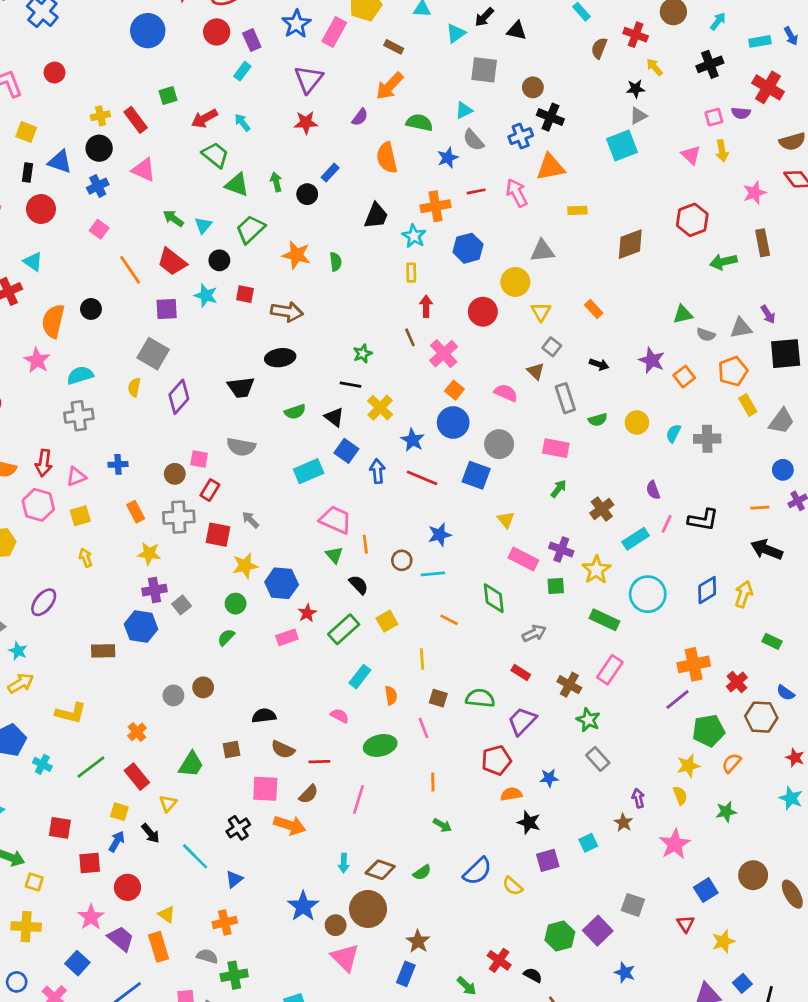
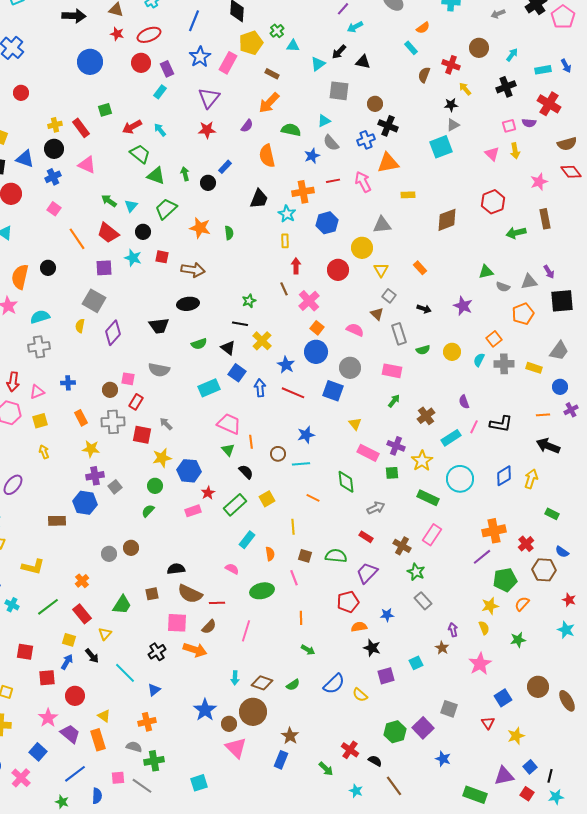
orange square: (684, 377) -> (494, 339), moved
yellow rectangle: (748, 405) -> (534, 368), moved, turned -42
brown semicircle: (283, 750) -> (190, 594), size x1.4

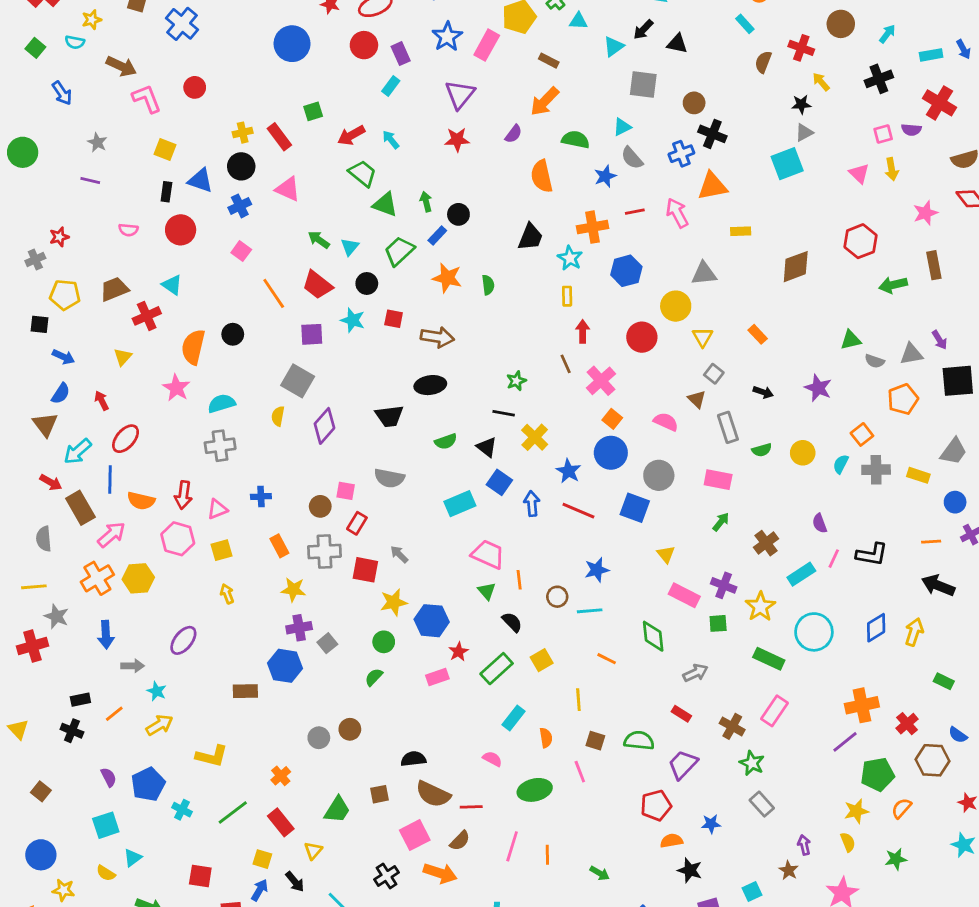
blue rectangle: (225, 167) -> (437, 236), moved
orange line: (301, 618) -> (547, 855), moved
pink square: (177, 623) -> (415, 835), turned -30

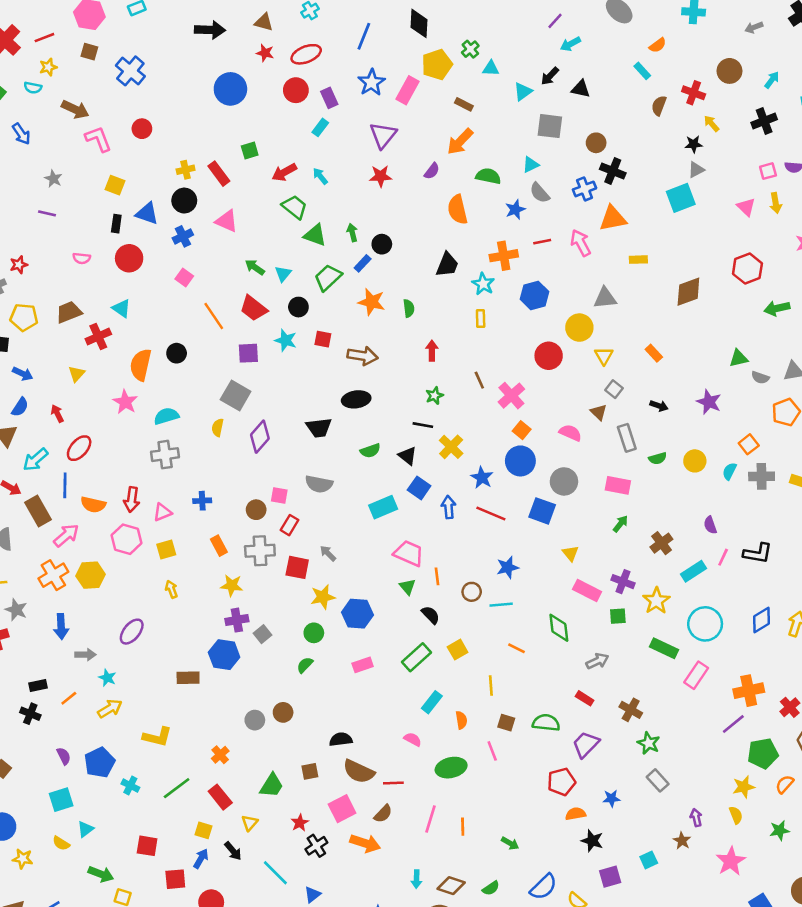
red arrow: (583, 331) -> (432, 351), moved
red star: (458, 652) -> (300, 823), moved
pink rectangle: (774, 711) -> (696, 675), moved

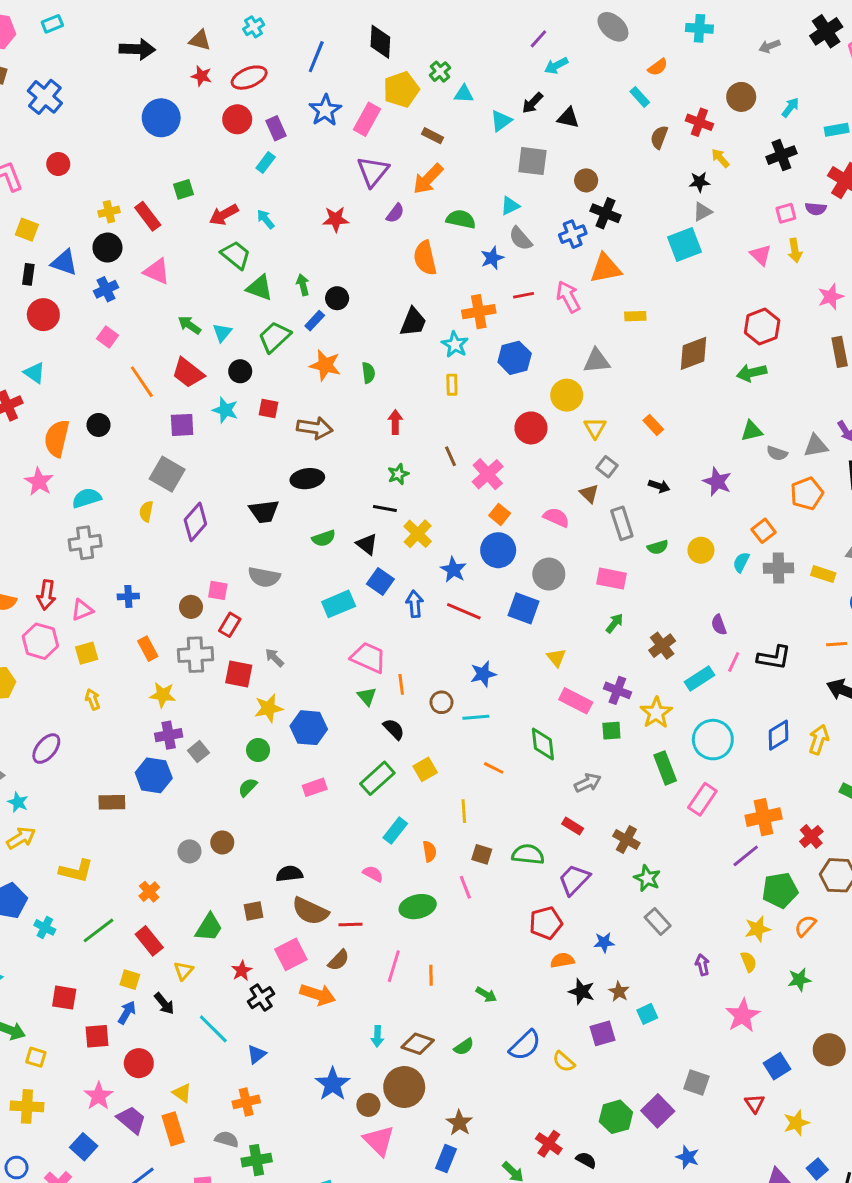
purple triangle: (383, 135) -> (373, 171), moved
green arrow: (777, 308) -> (752, 373), moved
green rectangle: (664, 648) -> (665, 768), turned 44
brown star: (682, 841) -> (619, 992), moved

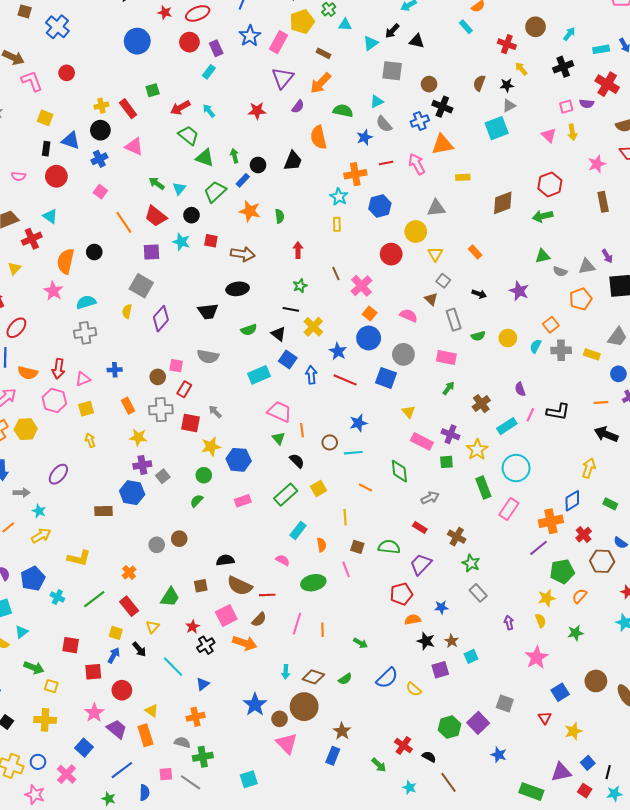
brown semicircle: (659, 137) -> (479, 83), moved
black trapezoid: (413, 322) -> (293, 161), moved
blue diamond: (778, 735) -> (572, 501), moved

